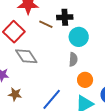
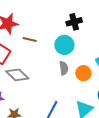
black cross: (65, 17) -> (74, 22), moved
orange circle: (85, 80) -> (83, 73), moved

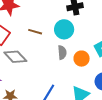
brown line: (30, 39) -> (35, 32), moved

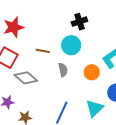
gray semicircle: (62, 52) -> (63, 70), moved

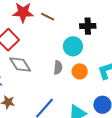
brown line: (43, 51) -> (48, 17), moved
orange circle: (92, 72) -> (80, 71), moved

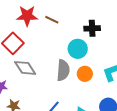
gray semicircle: (58, 68) -> (63, 70), size x1.5

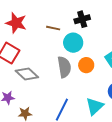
red star: (27, 16) -> (16, 23), turned 30
brown line: (52, 20) -> (53, 28), moved

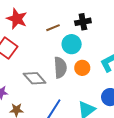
brown line: (53, 28) -> (53, 28), turned -40
gray diamond: (27, 74) -> (35, 78), moved

